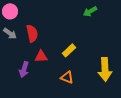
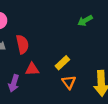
orange triangle: (67, 77) -> (69, 82), moved, turned 32

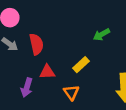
green arrow: (85, 21) -> (102, 35), moved
orange triangle: (69, 82) -> (71, 92), moved

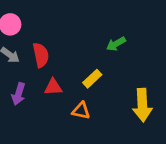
purple arrow: (27, 88) -> (18, 94), moved
orange triangle: (71, 92) -> (81, 111), turned -42

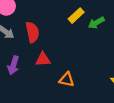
yellow rectangle: (92, 79) -> (76, 16), moved

